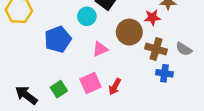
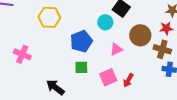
red star: (152, 17) -> (166, 28), moved
green square: (59, 89) -> (81, 67), moved, turned 32

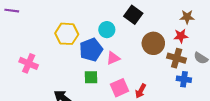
yellow hexagon: (49, 17) -> (67, 34), moved
cyan circle: (105, 22) -> (107, 30), moved
pink triangle: (116, 49) -> (113, 58), moved

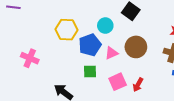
brown circle: (153, 43) -> (136, 47), moved

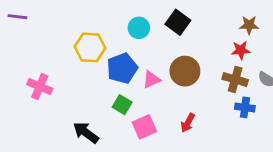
cyan circle: (105, 26) -> (139, 28), moved
green square: (90, 71) -> (122, 105), turned 32
pink square: (118, 82) -> (144, 127), moved

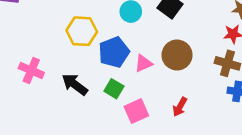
black arrow: (86, 133) -> (75, 84), moved

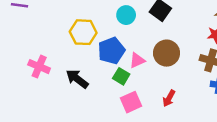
green square: (114, 89) -> (121, 76), moved

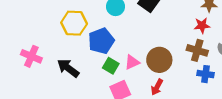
brown circle: (167, 53) -> (159, 60), moved
pink triangle: (137, 60) -> (132, 62), moved

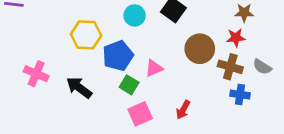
brown circle: (159, 60) -> (200, 49), moved
pink triangle: (132, 62) -> (154, 68), moved

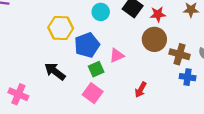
red star: (236, 38) -> (158, 14), moved
pink cross: (36, 74) -> (18, 94), moved
green square: (129, 85) -> (96, 69), turned 35
pink square: (140, 114) -> (93, 93), moved, turned -30

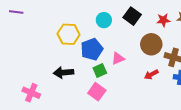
red star: (158, 14) -> (163, 20), moved
black arrow: (55, 71) -> (64, 73), turned -42
red arrow: (141, 90) -> (151, 75), moved, turned 32

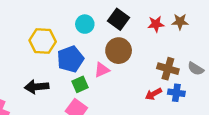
brown circle: (151, 44) -> (119, 51), moved
red arrow: (151, 75) -> (153, 94), moved

